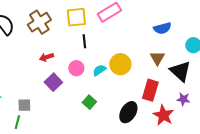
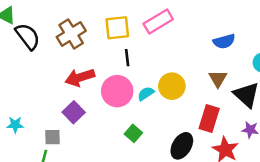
red arrow: (46, 57) -> (80, 77), size x1.6
pink circle: (76, 68) -> (117, 91), size x1.6
purple square: (53, 82) -> (74, 112), moved

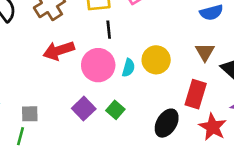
cyan semicircle: (146, 94) -> (128, 68), turned 140
purple square: (74, 112) -> (84, 109), moved

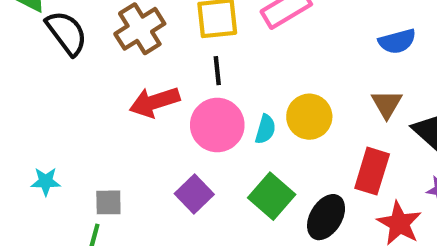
black line: (109, 30) -> (217, 71), moved
green square: (115, 110) -> (272, 196), moved, size x1.5

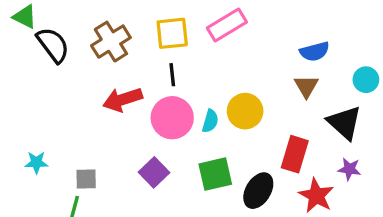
brown triangle: (387, 104) -> (306, 86), moved
green square: (272, 196) -> (215, 174), turned 36

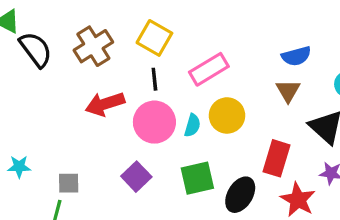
pink rectangle: (227, 25) -> (209, 69), moved
yellow square: (172, 33) -> (154, 38), turned 36

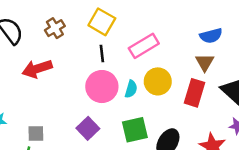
brown cross: (93, 46) -> (55, 28), size x0.7
red arrow: (105, 104) -> (37, 69), moved
red rectangle: (276, 158) -> (195, 93), moved

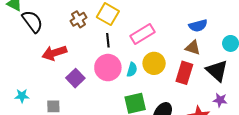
brown cross: (55, 28) -> (79, 19), moved
brown triangle: (205, 62) -> (193, 48), turned -42
purple square: (88, 128) -> (75, 78), moved

